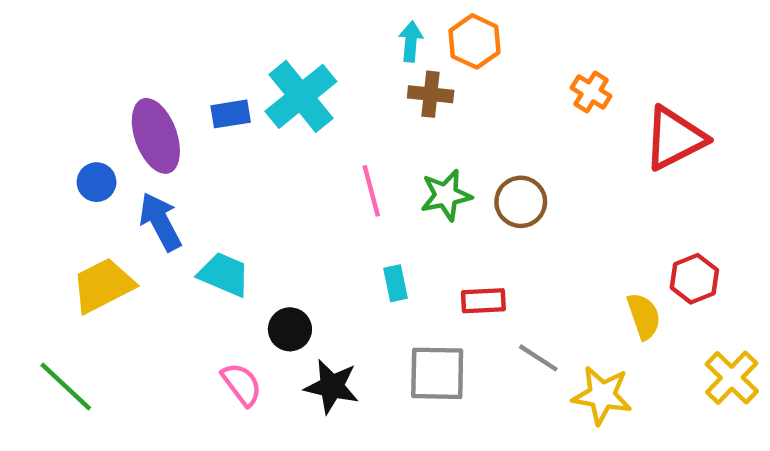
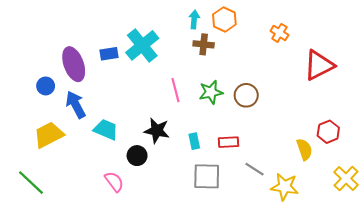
orange cross: (591, 92) -> (279, 33), moved
cyan rectangle: (395, 283) -> (194, 141), moved
black star: (332, 386) -> (157, 131), moved

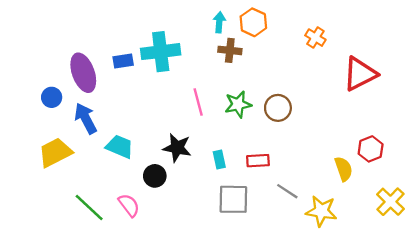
cyan cross: (142, 45) -> (161, 52), turned 32
green line: (31, 183) -> (89, 208), moved

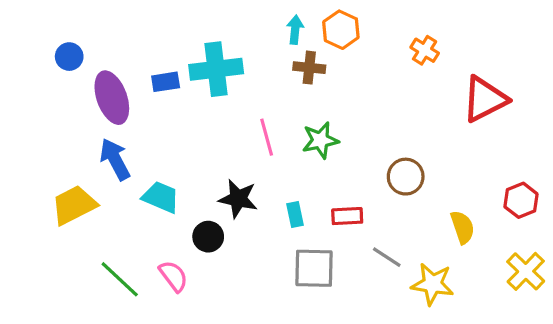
blue circle: (52, 97) -> (69, 57), moved
brown circle: (278, 108) -> (406, 177), moved
red hexagon: (371, 149) -> (521, 200), moved

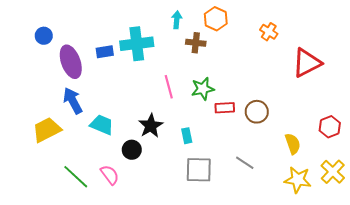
cyan arrow: (295, 30) -> (177, 20), moved
black star: (238, 199) -> (151, 126), turned 30
red rectangle: (347, 216) -> (225, 108), moved
yellow star: (432, 284) -> (298, 180), moved

